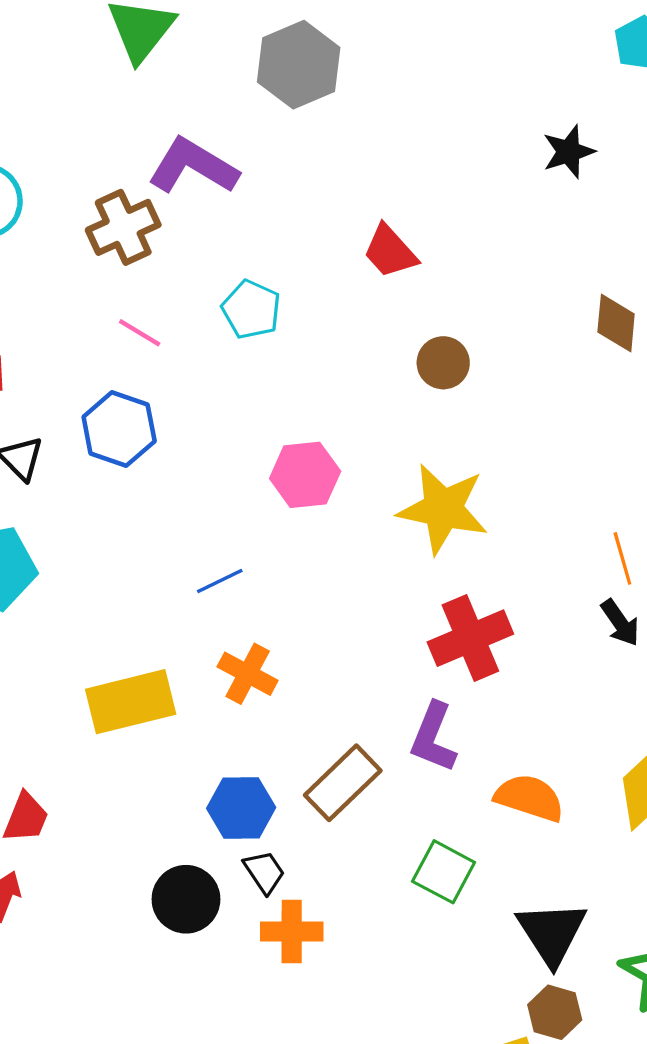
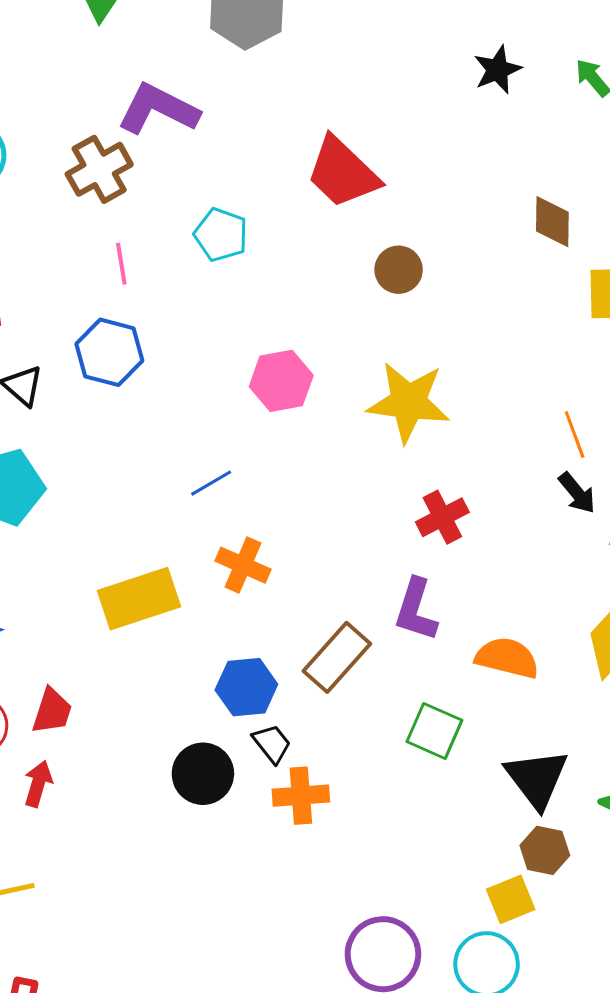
red trapezoid: (390, 251) -> (343, 173), size x1.5
pink line: (140, 333) -> (121, 264), turned 54
red cross: (470, 638) -> (442, 517), size x0.7

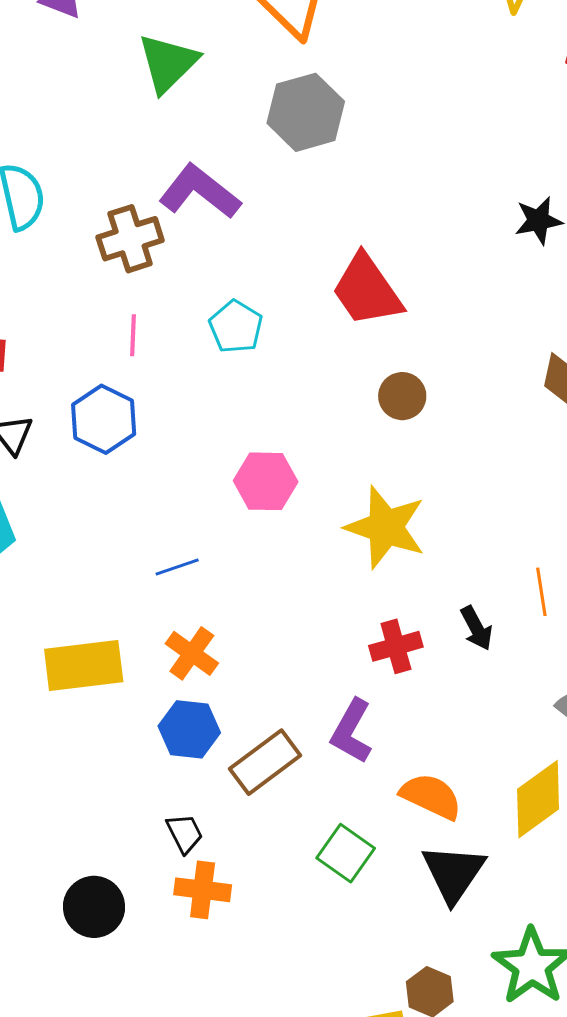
black arrow: (577, 493) -> (476, 628), moved
blue hexagon: (246, 687) -> (189, 729), moved
black circle: (203, 774) -> (94, 907), moved
black triangle: (537, 779) -> (453, 873), moved

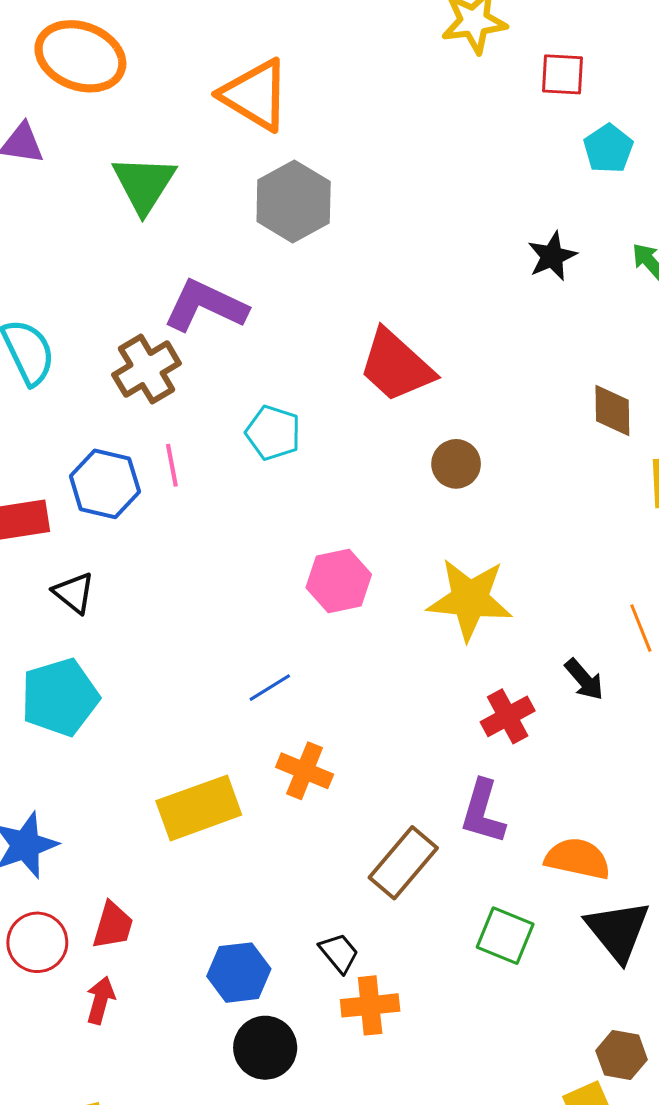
blue hexagon: (104, 419) -> (105, 484), moved
blue hexagon: (189, 729) -> (239, 973), moved

